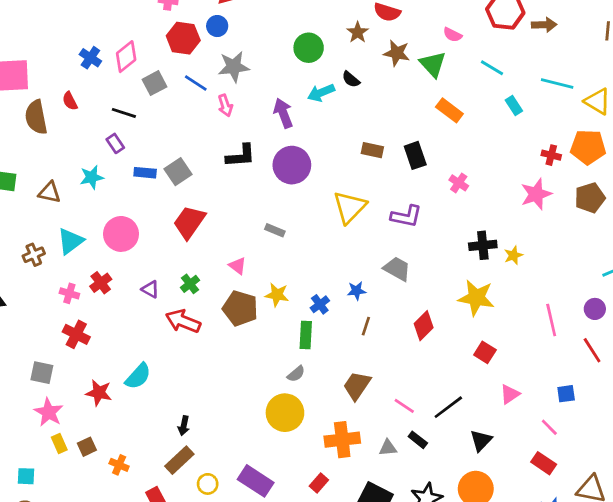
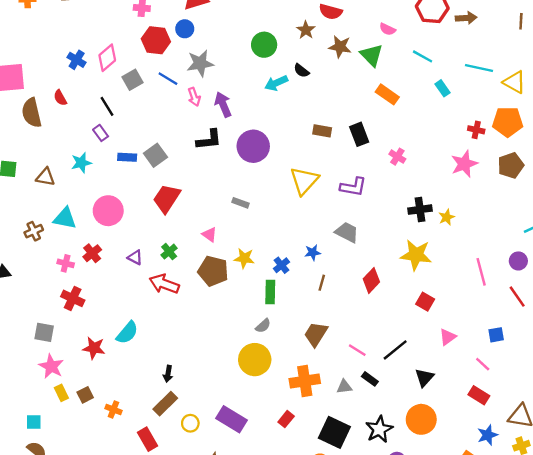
black line: (124, 113) -> (107, 106), turned 42
purple arrow: (283, 113) -> (223, 104), moved
cyan triangle: (70, 241) -> (65, 218), turned 50

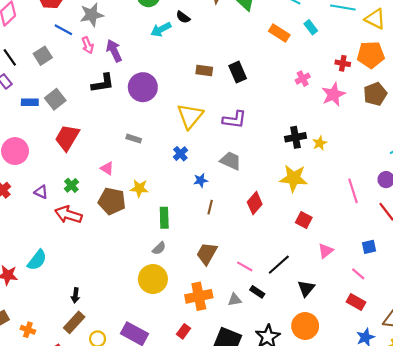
gray square: (132, 80) -> (43, 56), moved
orange rectangle: (387, 94) -> (279, 33), moved
pink cross: (397, 157) -> (303, 79), moved, turned 32
blue cross: (281, 265) -> (180, 154), moved

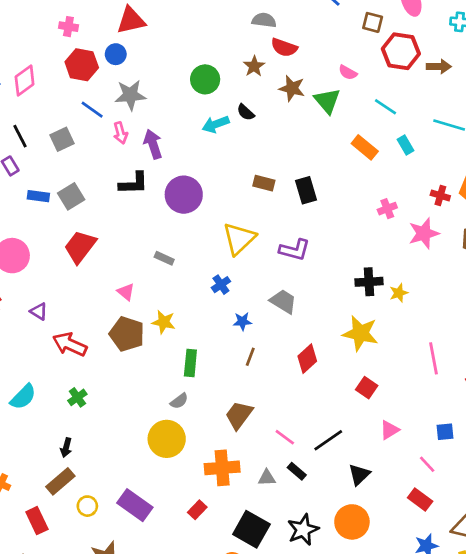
green cross: (71, 185) -> (77, 397), moved

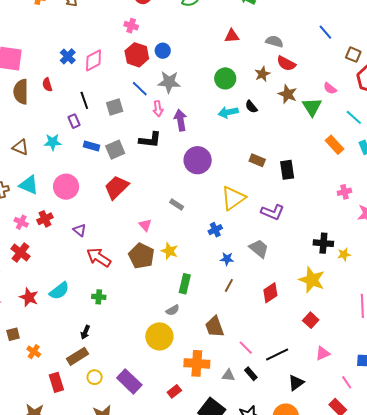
red triangle: (131, 20) -> (232, 36), moved, size x0.7
black L-shape: (134, 183) -> (150, 140), moved
green cross: (77, 397) -> (99, 297), turned 32
brown trapezoid: (239, 415) -> (215, 327), turned -65

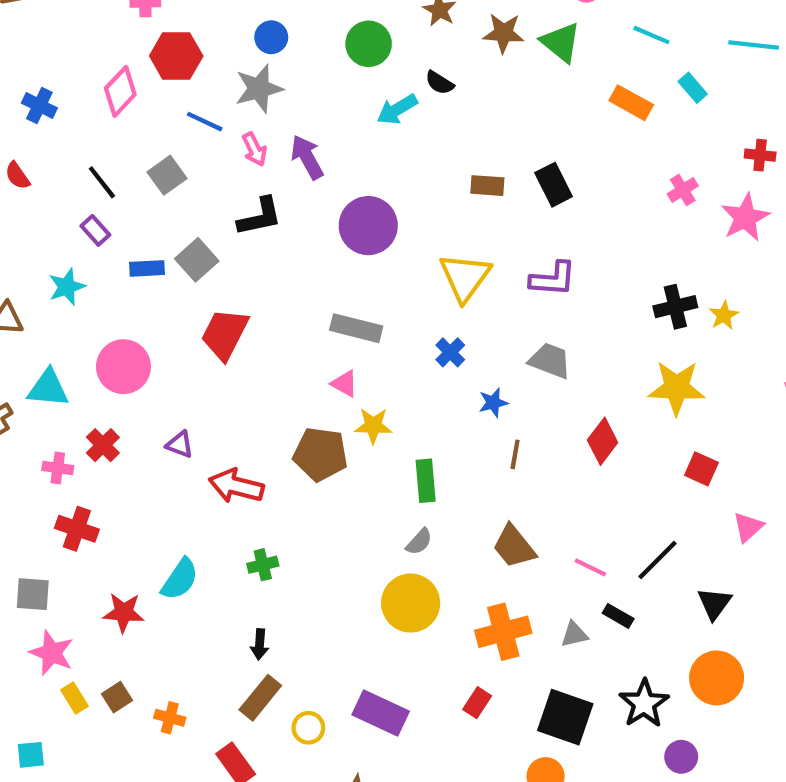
blue circle: (163, 51) -> (271, 37), moved
pink diamond: (93, 60) -> (120, 91), moved
gray rectangle: (177, 205) -> (356, 328), size x1.6
pink triangle: (145, 225) -> (345, 384), moved

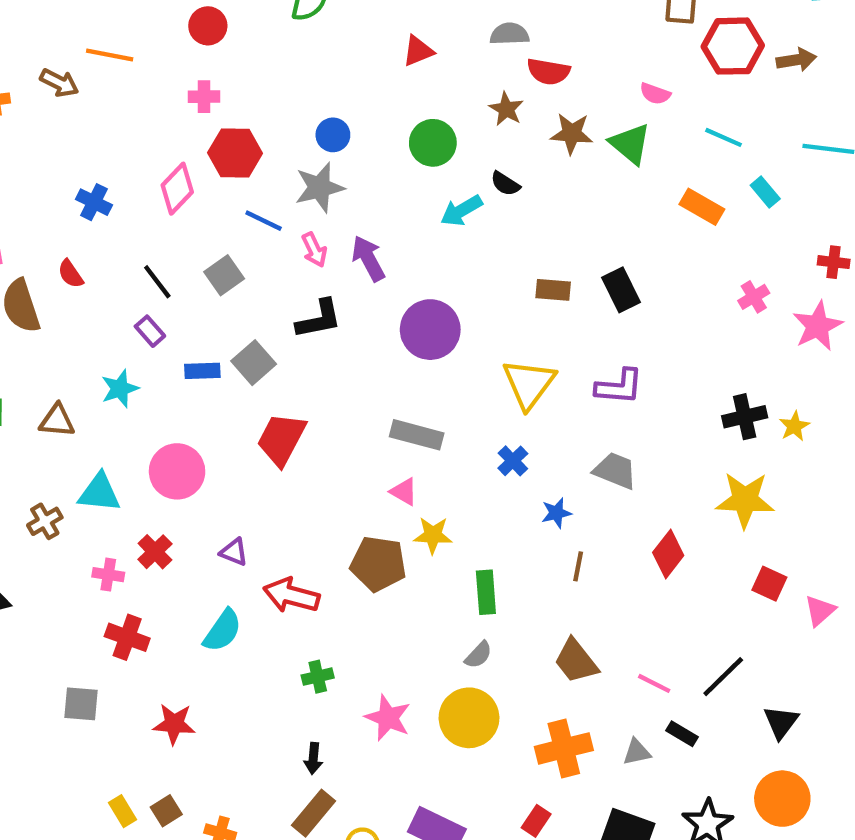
pink triangle: (748, 527) -> (820, 611), moved
cyan semicircle: (180, 579) -> (223, 631), moved
pink star: (52, 653) -> (388, 718), moved

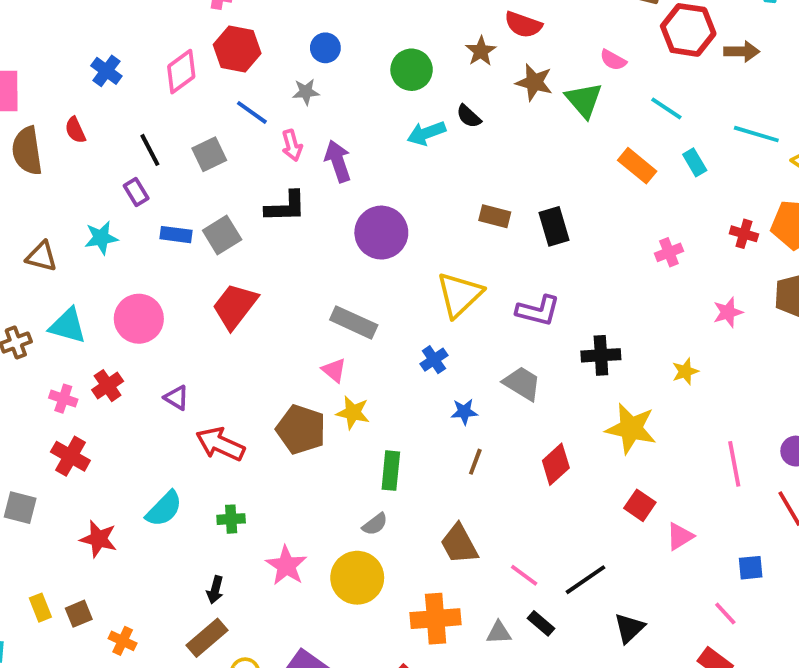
gray star: (320, 187) -> (306, 92), size x0.6
pink star: (818, 326) -> (728, 312), moved, size x0.7
black cross: (745, 417) -> (601, 355), moved
cyan semicircle: (223, 631) -> (164, 509), moved

